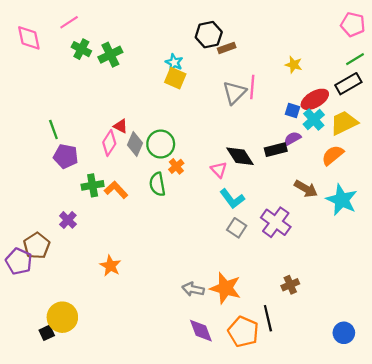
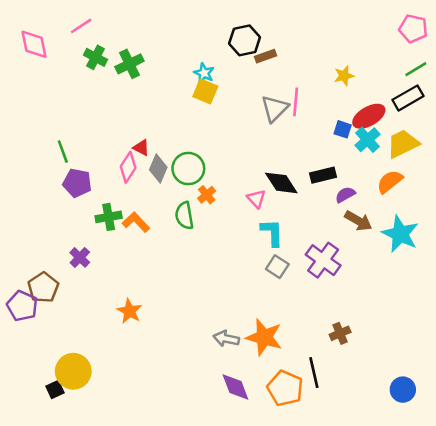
yellow star: (294, 65) -> (344, 76), turned -30
purple semicircle: (292, 138) -> (345, 195), moved
cyan L-shape: (232, 199) -> (272, 233), turned -145

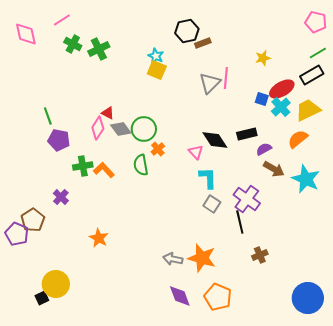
gray diamond: (158, 169) -> (121, 129), turned -60
black line: (314, 373) -> (240, 222), moved
blue circle: (403, 390) -> (308, 298), size x1.6

